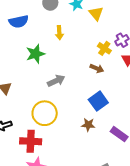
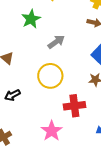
red cross: (31, 141) -> (74, 106), moved

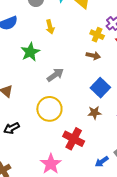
red cross: (74, 106) -> (74, 139), turned 35

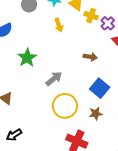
yellow arrow: (50, 27) -> (59, 25), moved
yellow cross: (97, 35) -> (91, 16), moved
yellow circle: (49, 109) -> (65, 106), moved

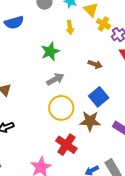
green star: (27, 58) -> (50, 51), moved
brown star: (96, 114) -> (90, 121), size x1.5

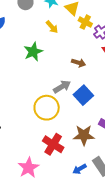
yellow arrow: (70, 27) -> (52, 27), turned -32
gray arrow: (55, 79) -> (62, 87), moved
brown star: (90, 121) -> (84, 135), moved

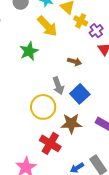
yellow arrow: (52, 27) -> (47, 26), size x1.6
gray arrow: (62, 87) -> (58, 86), turned 102
brown star: (84, 135) -> (71, 123), moved

